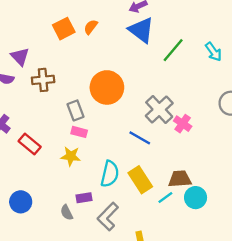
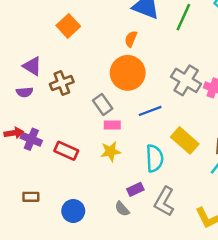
orange semicircle: (91, 27) -> (131, 39), moved
blue line: (140, 138) -> (150, 111), moved, turned -35
yellow rectangle: (140, 180) -> (185, 140), moved

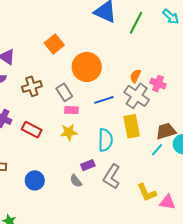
orange square: (68, 26) -> (54, 44), moved
orange semicircle: (131, 39) -> (135, 76), moved
gray cross: (186, 80) -> (137, 96), moved
brown cross: (62, 83) -> (32, 86), moved
yellow rectangle: (185, 140) -> (132, 126), turned 35

